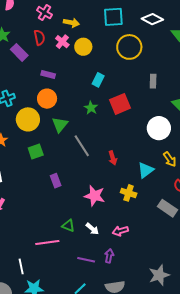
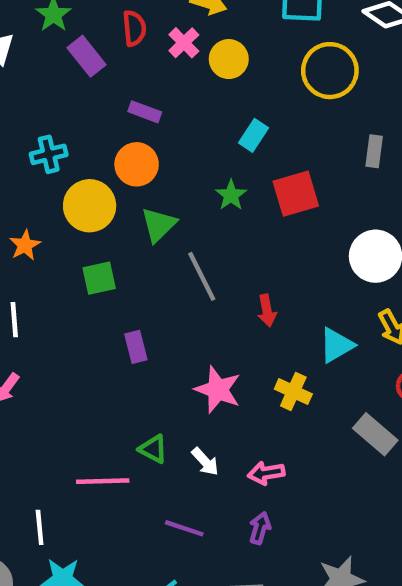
purple arrow: (109, 256) -> (260, 528), moved

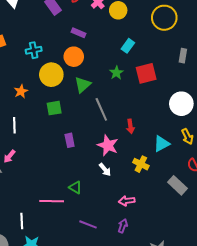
pink star: (218, 390) -> (108, 145), moved
white arrow: (205, 462) -> (105, 170), moved

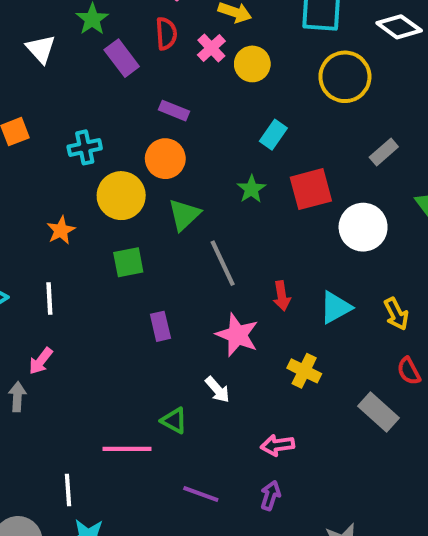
gray rectangle: (183, 56) -> (384, 152), turned 40
white circle: (181, 104) -> (363, 227), moved
cyan triangle: (162, 144) -> (336, 307), moved
white arrow: (105, 170) -> (217, 390), moved

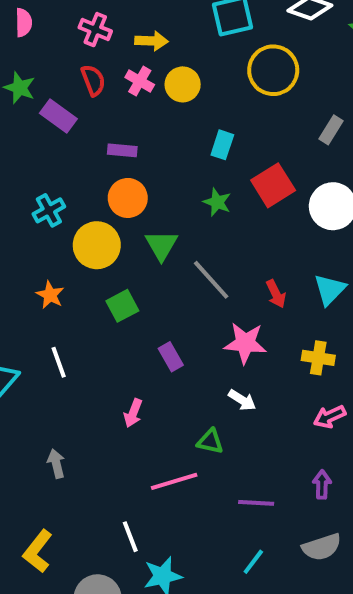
pink arrow: (41, 361) -> (133, 413), moved
pink arrow: (277, 445) -> (329, 417), moved

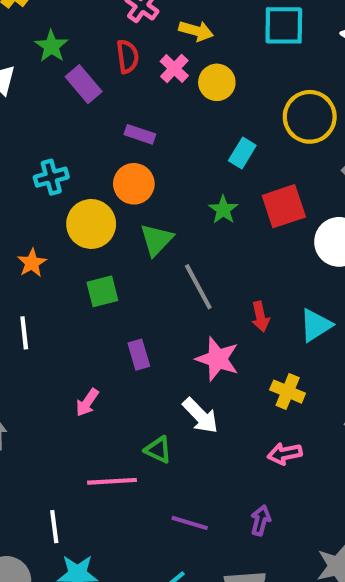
yellow circle: (273, 70) -> (310, 117), moved
white arrow: (242, 400) -> (200, 416), size x1.4

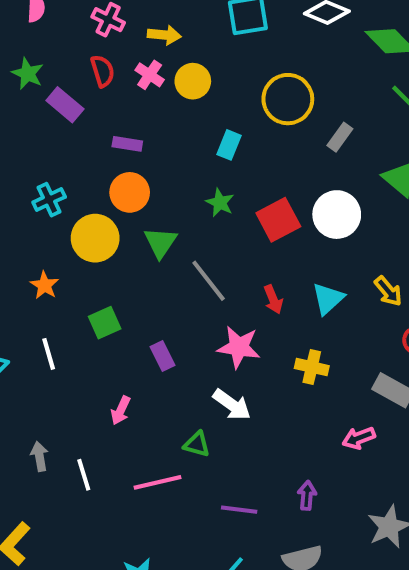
red square: (284, 206) -> (278, 220), moved
green square: (102, 291) -> (105, 323), moved
pink arrow: (285, 454) -> (359, 438), moved
white line: (54, 527) -> (84, 475), moved

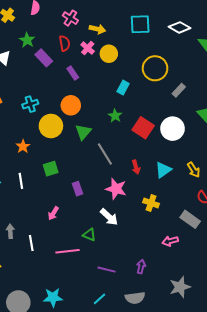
purple rectangle: (127, 144) -> (73, 73), moved, turned 40
red square: (278, 220) -> (143, 128), turned -35

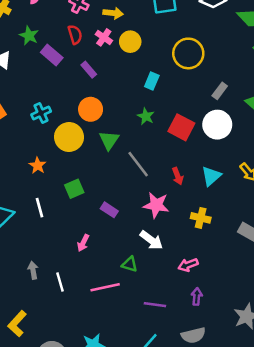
gray rectangle: (179, 90) -> (220, 91), moved
purple rectangle: (77, 189) -> (109, 210), turned -32
pink arrow: (170, 241) -> (188, 265), moved

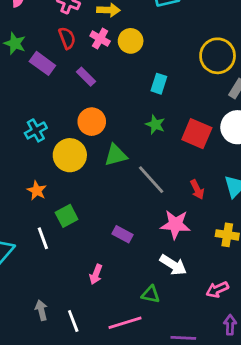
yellow circle: (188, 53) -> (218, 56), moved
green triangle: (109, 140) -> (116, 155), turned 45
green square: (74, 189) -> (67, 216), moved

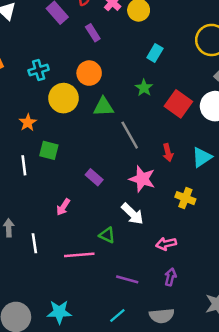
green square: (67, 216) -> (49, 150), turned 30

